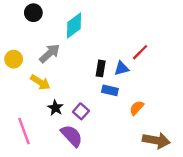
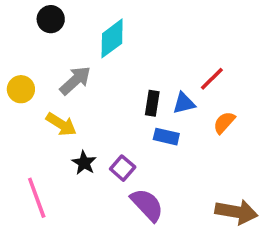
orange semicircle: (137, 108) -> (224, 123), moved
purple semicircle: (72, 136) -> (147, 205), moved

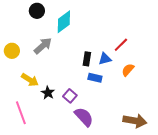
black circle: (51, 19) -> (37, 11), moved
yellow arrow: (61, 124) -> (30, 80), moved

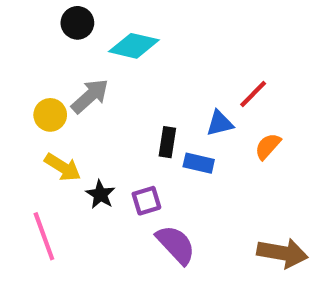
cyan diamond: (64, 22) -> (134, 46), turned 50
yellow circle: (12, 51) -> (50, 115), moved
black rectangle: (87, 59) -> (167, 142), moved
purple square: (70, 96) -> (146, 201), turned 32

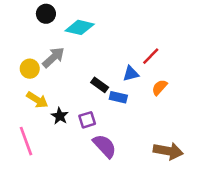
black rectangle: (167, 142) -> (100, 85), turned -63

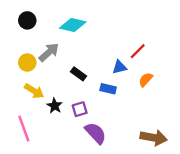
black circle: (46, 14) -> (27, 20), moved
black rectangle: (100, 85) -> (78, 74), moved

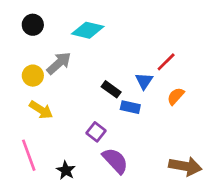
blue triangle: (119, 67) -> (144, 81), turned -42
black rectangle: (78, 74) -> (111, 89), moved
black star: (55, 106) -> (66, 170), moved
purple square: (80, 109) -> (96, 132), turned -35

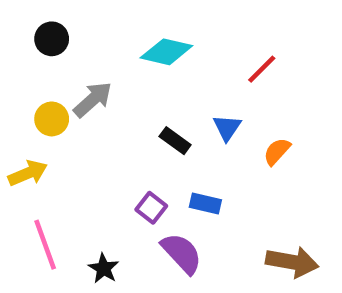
cyan diamond: (88, 30) -> (166, 52), moved
red line: (166, 62) -> (262, 69), moved
blue rectangle: (130, 107) -> (205, 203), moved
yellow arrow: (41, 110) -> (28, 173), moved, turned -55

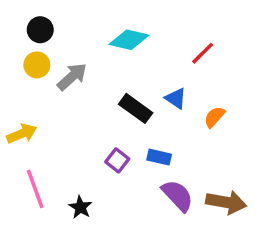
yellow circle: (52, 119) -> (37, 65), moved
blue triangle: (227, 128) -> (176, 98), turned -30
black rectangle: (175, 141) -> (136, 108), size x1.4
purple semicircle: (182, 253) -> (178, 196), moved

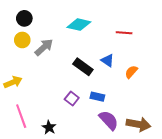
red line: (203, 53) -> (124, 33), turned 49

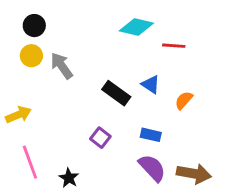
cyan diamond: (79, 25) -> (136, 27), moved
gray arrow: (44, 47) -> (62, 66), turned -84
blue rectangle: (97, 97) -> (151, 135), moved

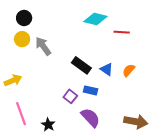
blue triangle: (151, 84) -> (107, 69), moved
blue rectangle: (151, 135) -> (90, 90), moved
purple semicircle: (152, 168) -> (90, 118), moved

